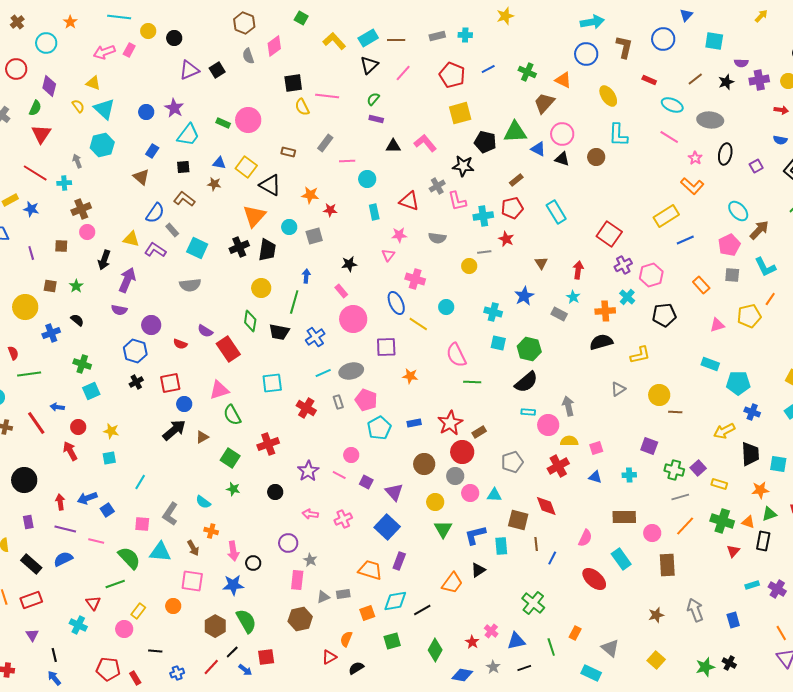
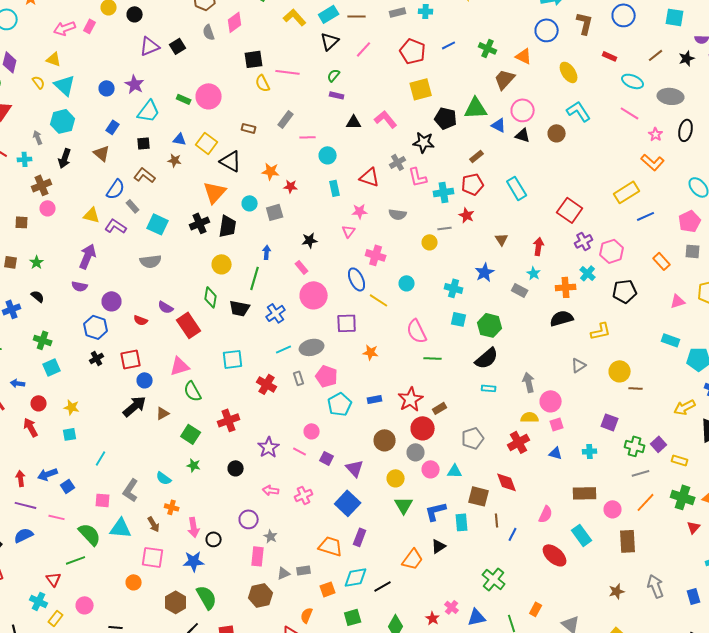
cyan L-shape: (618, 135) -> (579, 111), turned 145
black arrow: (104, 260) -> (65, 158), moved
pink circle: (548, 425) -> (551, 401), moved
yellow rectangle: (138, 611) -> (56, 618), moved

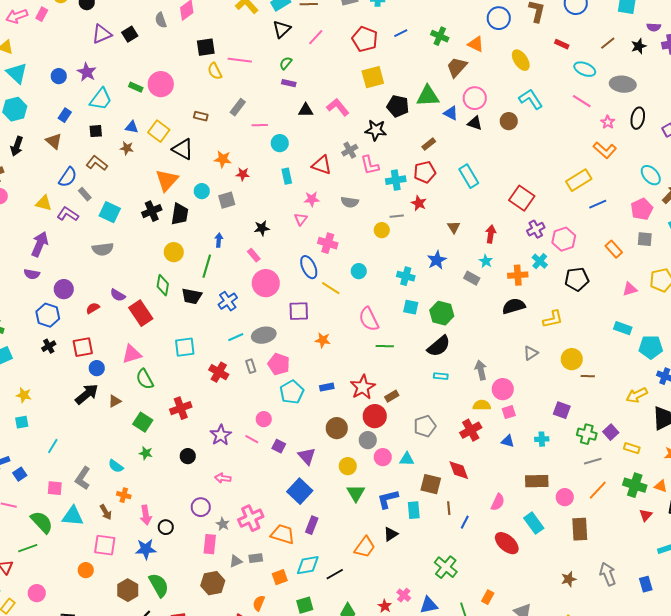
red semicircle: (141, 320) -> (93, 308), turned 128
pink cross: (304, 495) -> (251, 518), moved, size x1.4

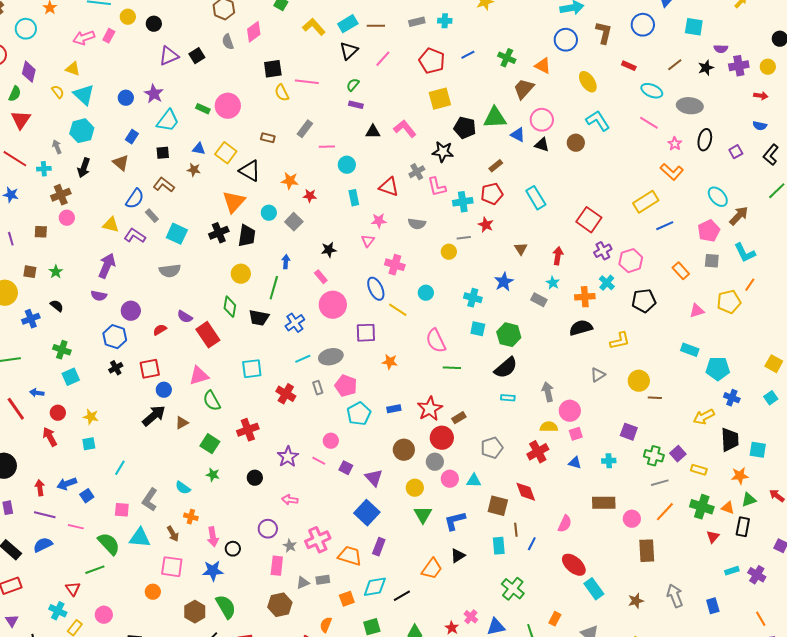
gray square: (227, 200) -> (294, 222), turned -30
cyan rectangle: (414, 510) -> (499, 546), moved
cyan rectangle: (534, 523) -> (594, 589), moved

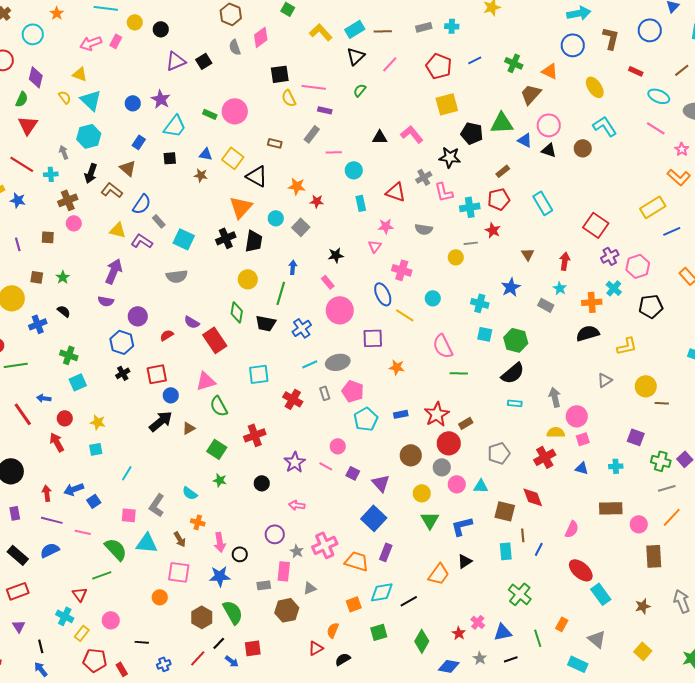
purple rectangle: (356, 105) -> (325, 110), moved
brown L-shape: (164, 185) -> (112, 190), moved
gray rectangle: (323, 580) -> (264, 585), moved

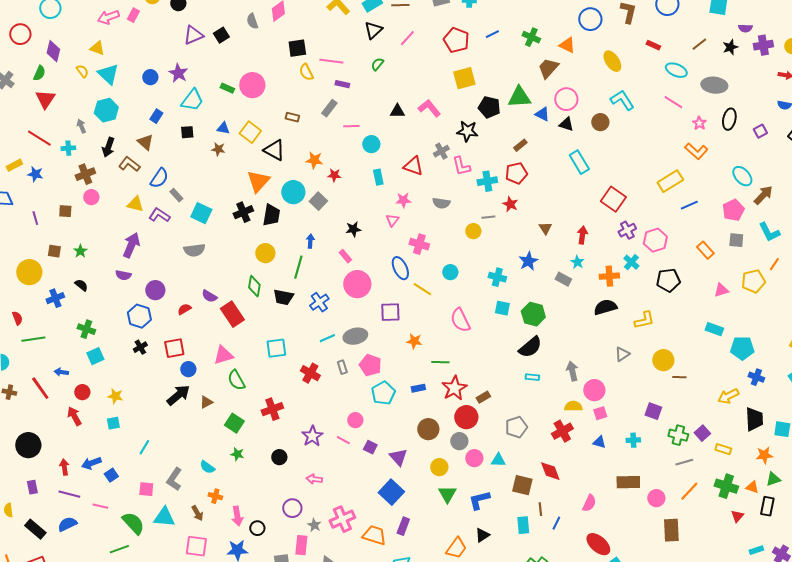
cyan rectangle: (543, 203) -> (579, 162), moved
cyan circle: (276, 218) -> (293, 192), size x1.5
green line: (459, 373) -> (440, 362), moved

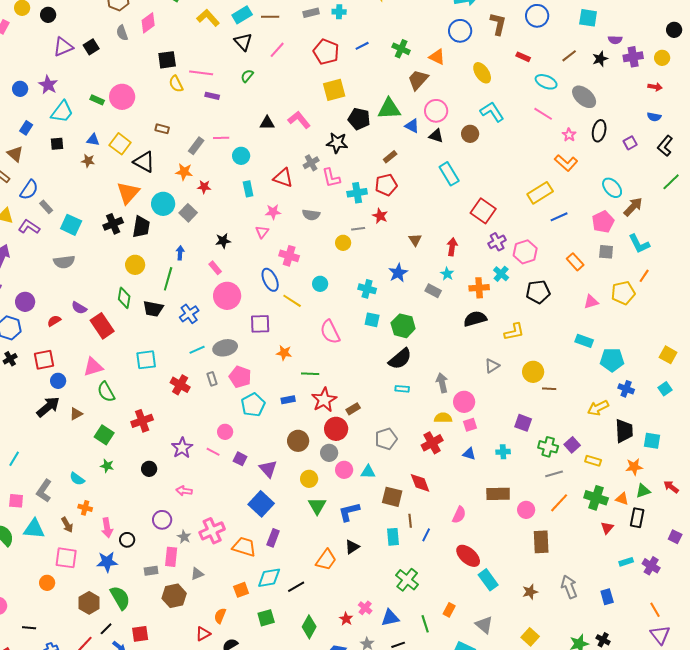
black triangle: (373, 30) -> (243, 42), turned -30
gray ellipse: (714, 85) -> (584, 97), turned 35
gray rectangle: (329, 108) -> (196, 146), moved

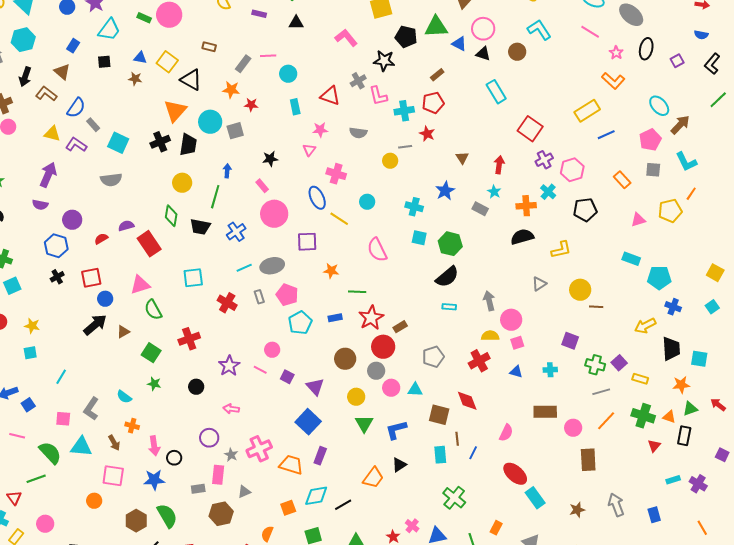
black triangle: (267, 123) -> (296, 23), moved
gray square: (188, 213) -> (235, 131), turned 30
purple semicircle: (79, 308) -> (126, 226), turned 133

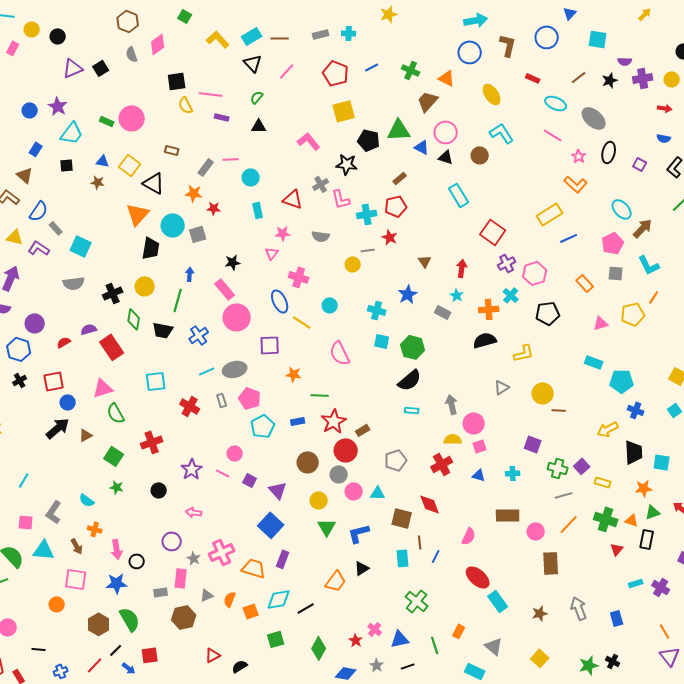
purple square: (677, 61) -> (640, 164), turned -32
black cross: (160, 142) -> (113, 293), moved
pink rectangle: (262, 186) -> (225, 289), size x1.5
orange semicircle: (267, 534) -> (230, 599), moved

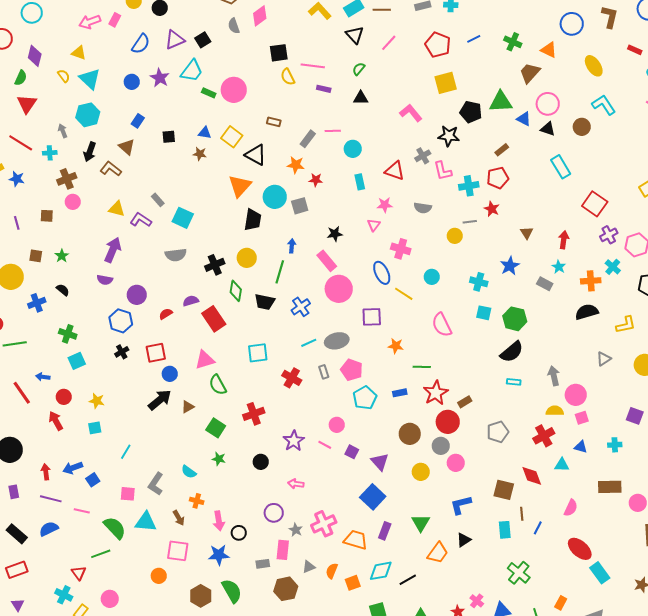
cyan trapezoid: (72, 133) -> (192, 71), moved
blue semicircle: (39, 211) -> (141, 44), moved
cyan triangle: (378, 493) -> (562, 465), moved
green triangle: (327, 527) -> (421, 523), moved

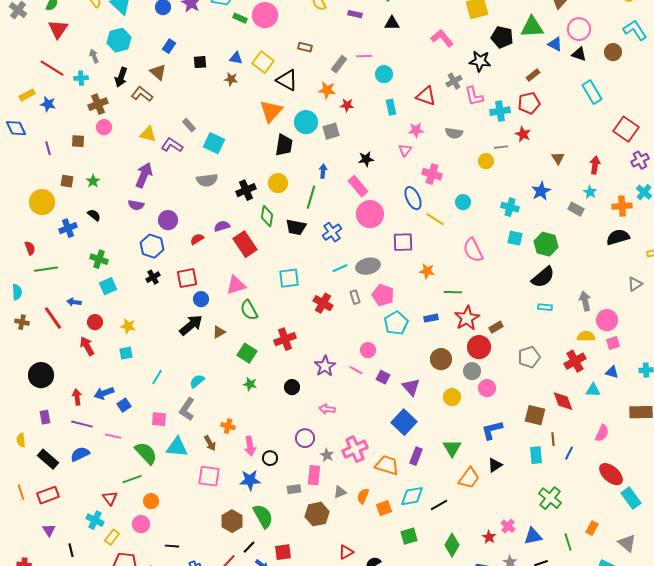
cyan semicircle: (189, 472) -> (197, 381), moved, turned 105
orange circle: (159, 576) -> (151, 501), moved

